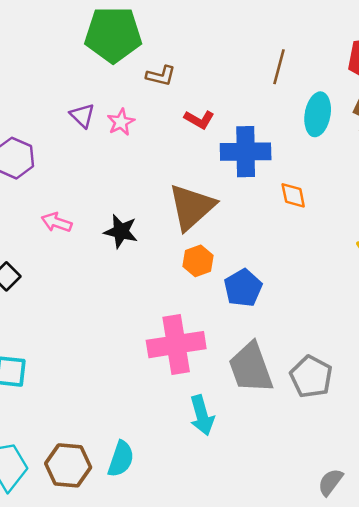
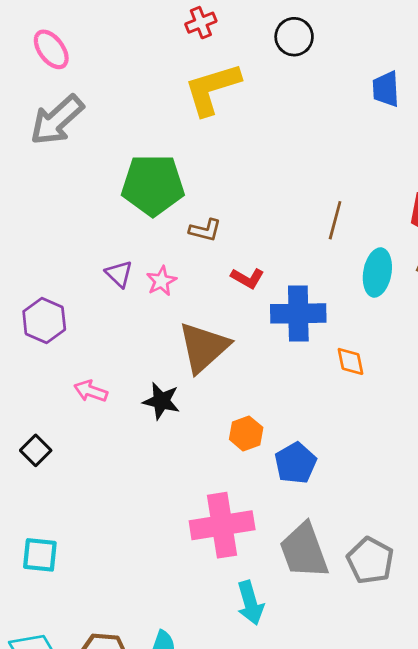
brown triangle: (192, 207) -> (204, 347), moved

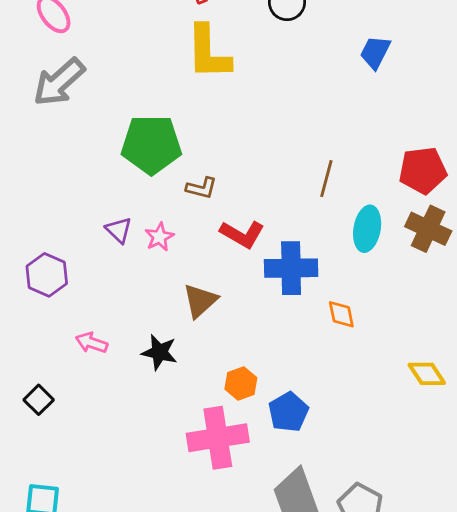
yellow L-shape: (212, 89) -> (208, 52), turned -74
blue trapezoid: (386, 89) -> (375, 52), turned 30
red L-shape: (247, 278) -> (242, 234), size x1.4
brown triangle: (204, 347) -> (200, 301), size x0.7
pink cross: (222, 525) -> (218, 438), moved

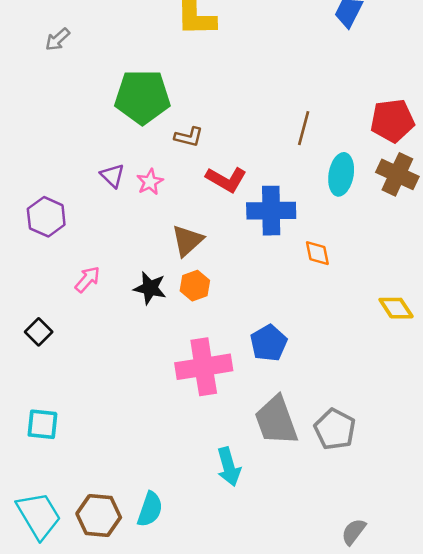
gray arrow: (59, 82) -> (57, 39), size x0.5
pink arrow: (92, 343) -> (87, 279), turned 112
orange hexagon: (241, 383) -> (195, 286), moved

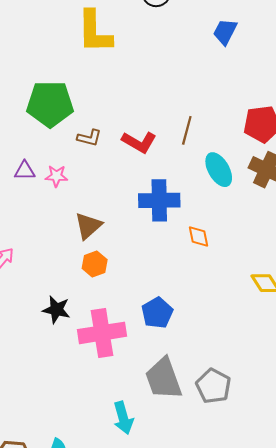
cyan ellipse: (341, 174) -> (219, 170), turned -40
purple triangle: (112, 176) -> (25, 171), turned -45
red L-shape: (226, 179) -> (139, 142), moved
pink star: (150, 182) -> (56, 176), turned 30
black star: (150, 288) -> (56, 310), moved

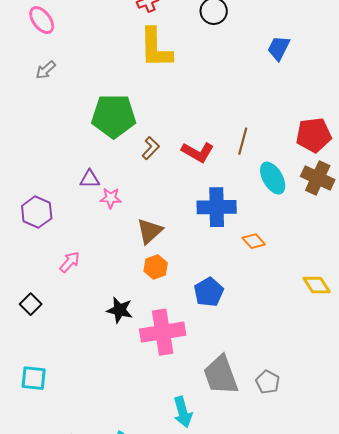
brown L-shape: (89, 138) -> (151, 148), turned -60
pink star: (56, 176) -> (111, 198), moved
orange diamond: (199, 236) -> (254, 241), turned -30
blue pentagon: (157, 313) -> (209, 292), moved
gray pentagon: (213, 386) -> (268, 382), size x0.7

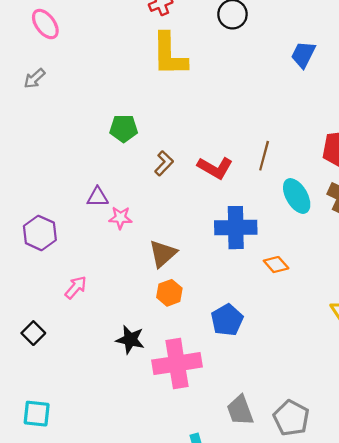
gray arrow: (46, 70) -> (34, 78), moved
green pentagon: (114, 116) -> (124, 129), size x0.6
gray trapezoid: (221, 375) -> (240, 410), size x0.7
gray pentagon: (268, 382) -> (291, 418), size x1.4

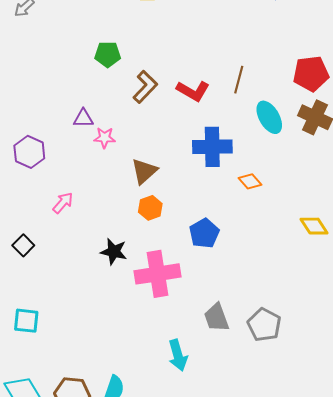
brown L-shape: (164, 163) -> (145, 87), size x1.4

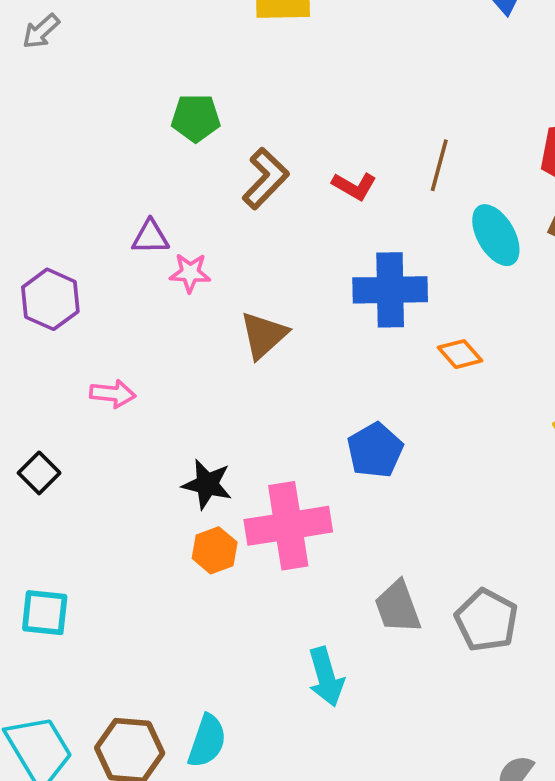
red L-shape: (193, 91) -> (354, 186), size x0.7
pink arrow: (63, 203) -> (113, 394), turned 55
orange hexagon: (150, 208) -> (215, 550), moved

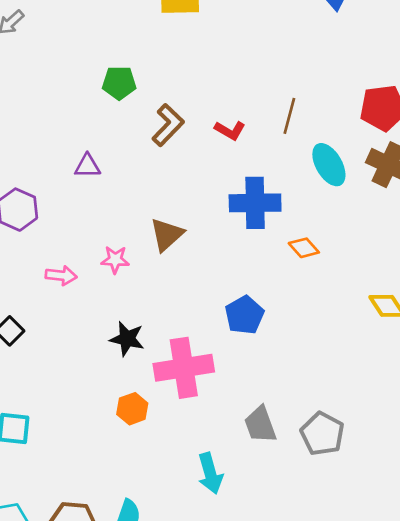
pink star: (190, 273) -> (115, 260), moved
orange hexagon: (215, 550) -> (132, 409), moved

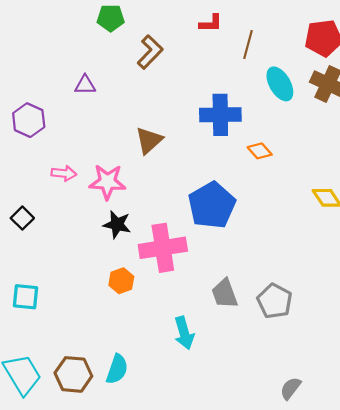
red L-shape: (230, 130) -> (211, 23), moved, turned -30
pink star: (115, 260) -> (107, 182), moved, size x1.6
blue pentagon: (244, 315) -> (212, 205), size x1.5

